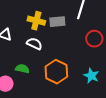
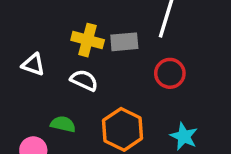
red circle: (94, 39) -> (170, 73), moved

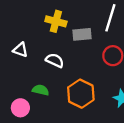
yellow cross: (88, 40) -> (56, 21), moved

